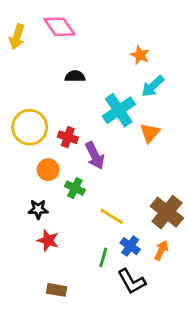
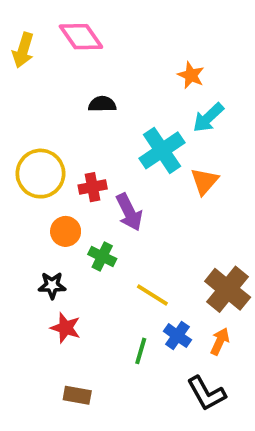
red cross: (68, 137) -> (93, 187), turned -30
black L-shape: (132, 281) -> (206, 393), moved

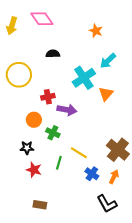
orange star: (191, 75) -> (96, 31), moved
yellow circle: (40, 174) -> (19, 75), moved
purple arrow: (129, 212) -> (67, 110), turned -54
green line: (141, 351) -> (59, 163), moved

